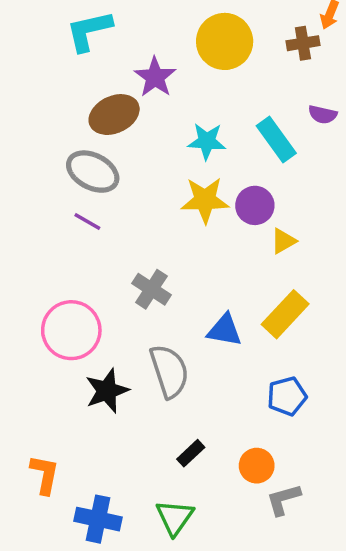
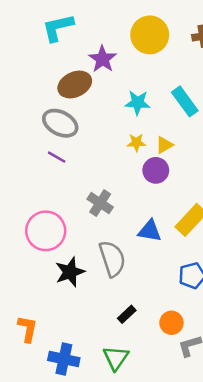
yellow star: (205, 200) -> (136, 143), size x0.6
purple circle: (255, 205) -> (156, 170), moved
yellow triangle: (283, 241) -> (164, 145), moved

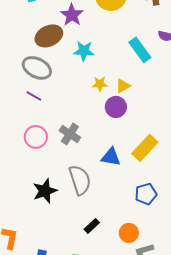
cyan star: (138, 103) -> (84, 51), moved
pink circle: (46, 231) -> (36, 137), moved, size x0.7

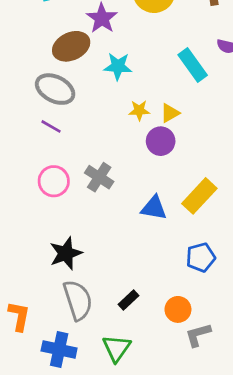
gray semicircle: (80, 180) -> (78, 300), moved

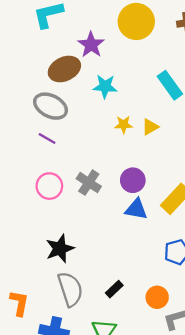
purple circle: (161, 141) -> (133, 180), moved

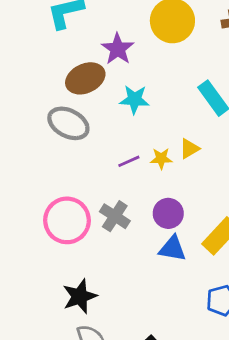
yellow star: (124, 125) -> (161, 159), moved
purple line: (47, 139) -> (129, 161), moved, turned -54
pink circle: (49, 186) -> (67, 220), size x1.4

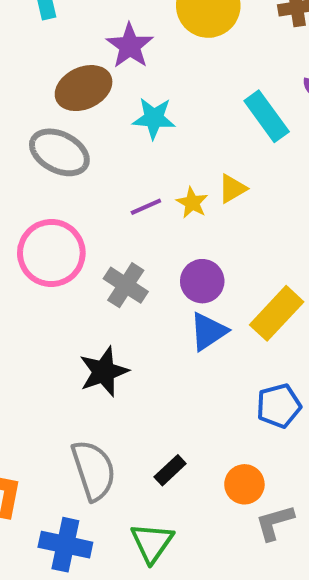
yellow star: (161, 159) -> (192, 203), turned 30
pink circle: (67, 220) -> (51, 253), moved
blue triangle: (172, 249) -> (208, 331), turned -44
black star: (80, 296) -> (104, 372), moved

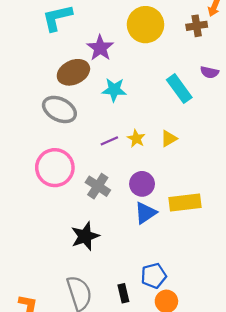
yellow triangle: (232, 189) -> (169, 139), moved
yellow rectangle: (277, 313) -> (185, 202), turned 40
blue pentagon: (279, 406) -> (154, 276), moved
black rectangle: (170, 470) -> (123, 293), turned -60

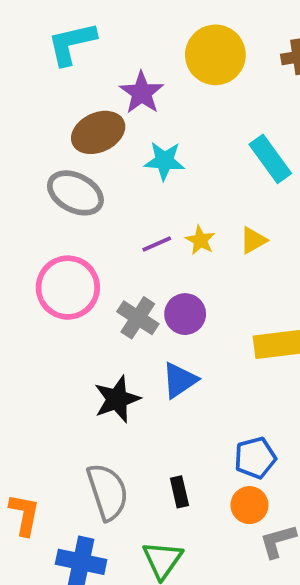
purple circle: (142, 184) -> (185, 314), moved
blue triangle: (146, 213) -> (179, 380), moved
blue pentagon: (154, 276) -> (255, 458), moved

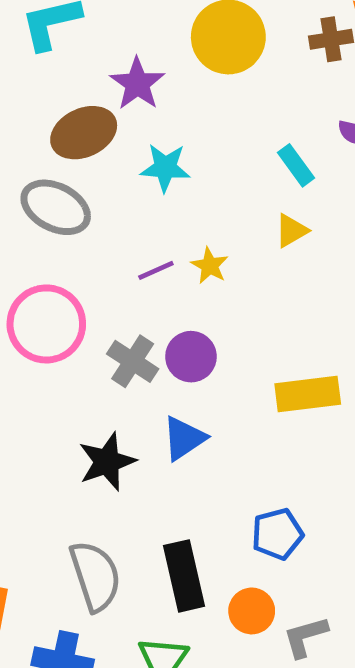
cyan rectangle: (270, 159) -> (296, 165), size x0.7
yellow triangle: (253, 240) -> (291, 231), moved
black rectangle: (179, 492) -> (184, 576), size x1.8
orange circle: (249, 505) -> (252, 611), moved

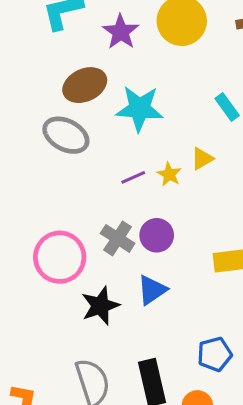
purple star: (137, 84) -> (121, 32), moved
cyan star: (165, 168) -> (139, 109), size x1.4
yellow triangle: (291, 231) -> (202, 159), moved
pink circle: (46, 324) -> (60, 257), moved

